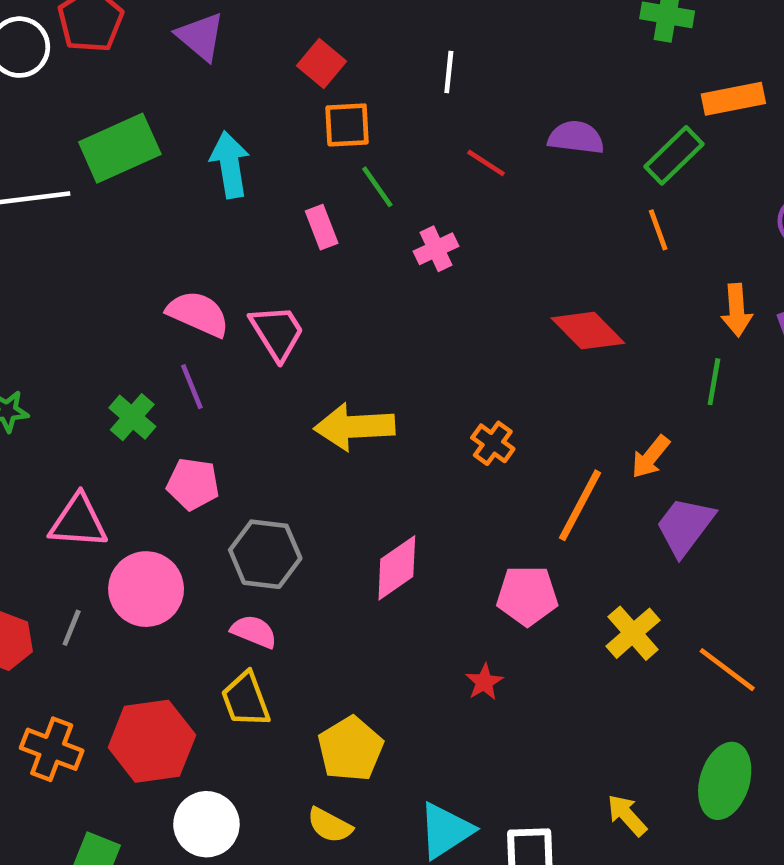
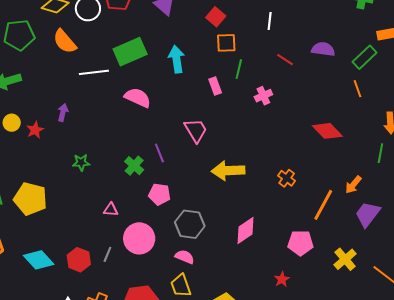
green line: (377, 187) -> (239, 69), turned 48
pink semicircle: (198, 314) -> (138, 98), moved
pink triangle: (78, 522) -> (111, 210), size x0.6

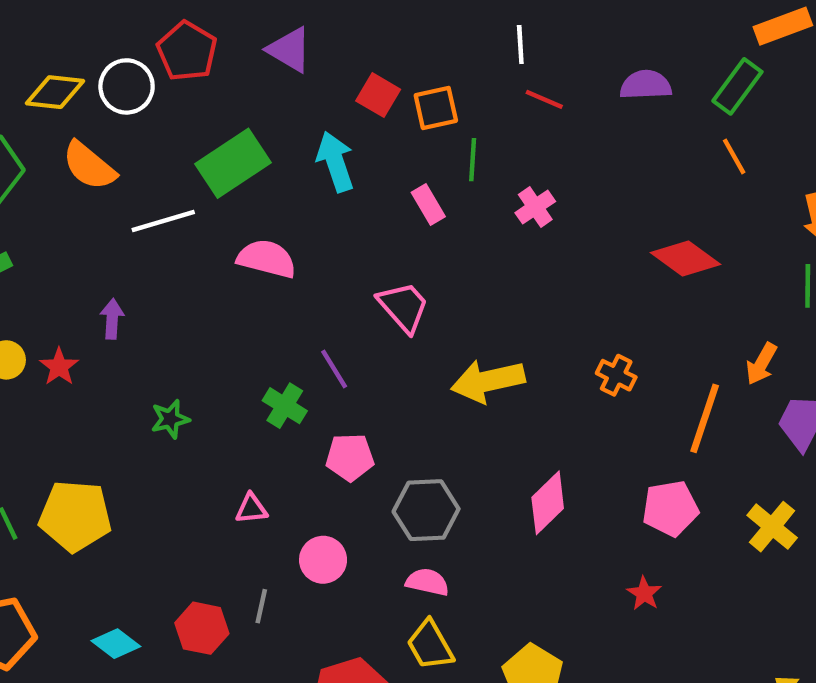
red square: (216, 17) -> (378, 95), moved
red line: (285, 60) -> (544, 99), moved
pink circle: (139, 238) -> (323, 560), size x0.7
cyan diamond: (39, 260) -> (116, 644), size x0.7

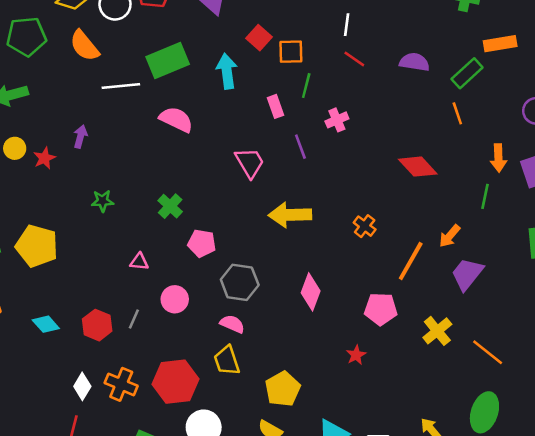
purple line: (334, 369) -> (300, 147), moved
pink diamond: (548, 503) -> (311, 292), turned -36

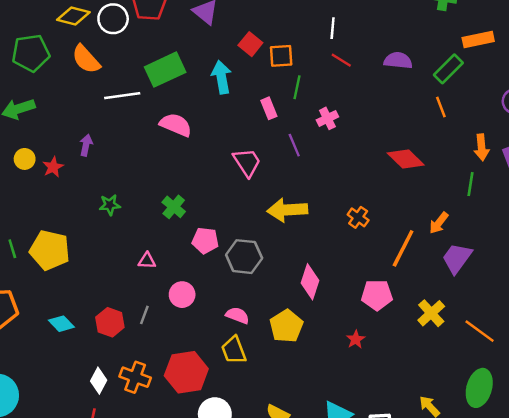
gray hexagon: (240, 282) -> (244, 257), moved
yellow pentagon: (283, 389) -> (286, 326), moved

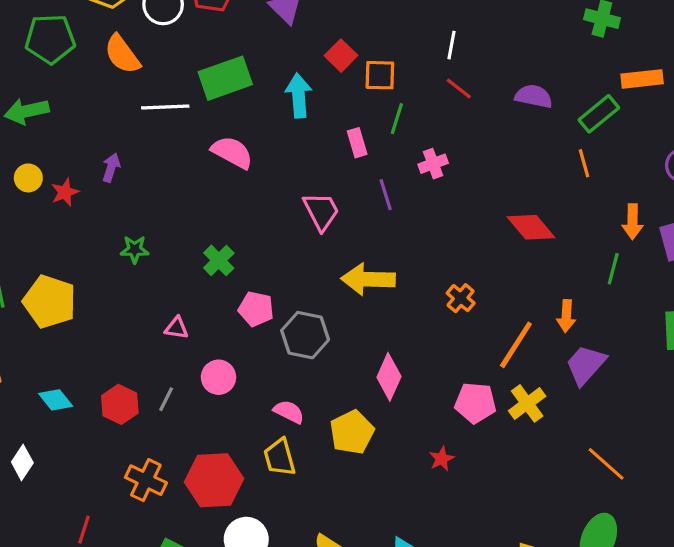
orange arrow: (439, 223) -> (566, 316), turned -40
yellow cross: (431, 313) -> (527, 403), moved
white diamond: (99, 381) -> (22, 462), moved

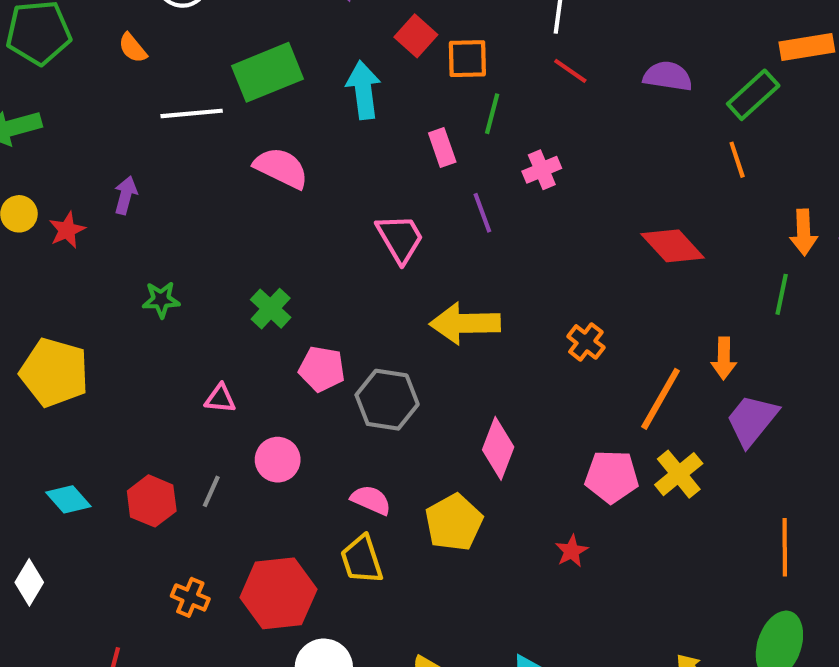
orange semicircle: (122, 54) -> (133, 48), size x0.6
orange line: (606, 464) -> (785, 547), turned 51
orange cross: (146, 480) -> (190, 597), size x0.7

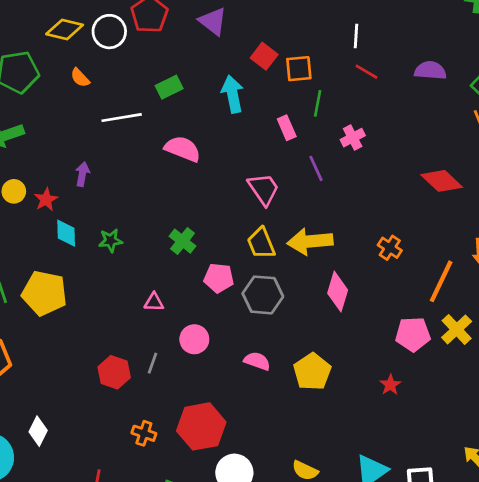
green rectangle: (267, 72) -> (169, 87), size x0.6
pink diamond: (498, 448) -> (338, 292), moved
cyan diamond: (68, 499) -> (66, 233), moved, turned 44
yellow trapezoid: (362, 559) -> (261, 243), moved

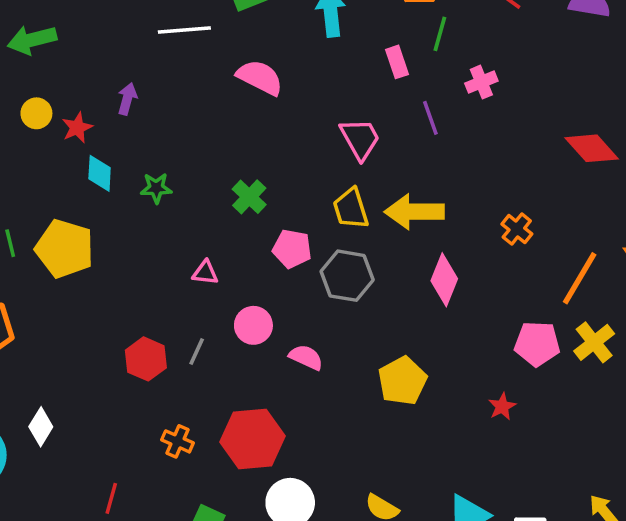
pink semicircle: (257, 361) -> (306, 357), moved

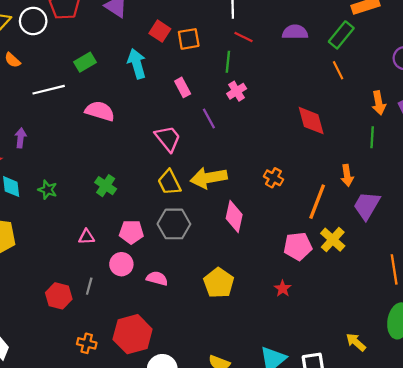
green line: (440, 34) -> (228, 62), moved
red diamond: (592, 148) -> (311, 121), turned 36
green star: (156, 188) -> (48, 190), turned 30
pink pentagon: (292, 249) -> (131, 232), moved

